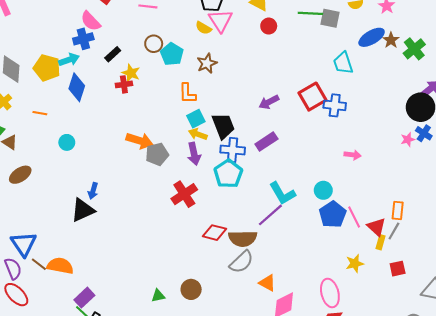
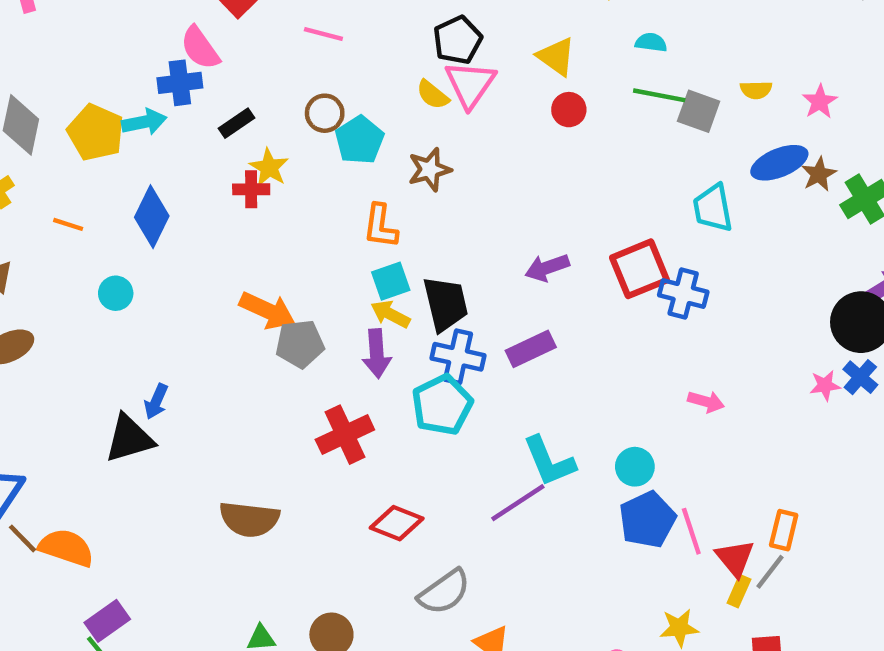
blue diamond: (77, 87) -> (152, 217), moved
brown semicircle: (243, 239) -> (249, 519), moved

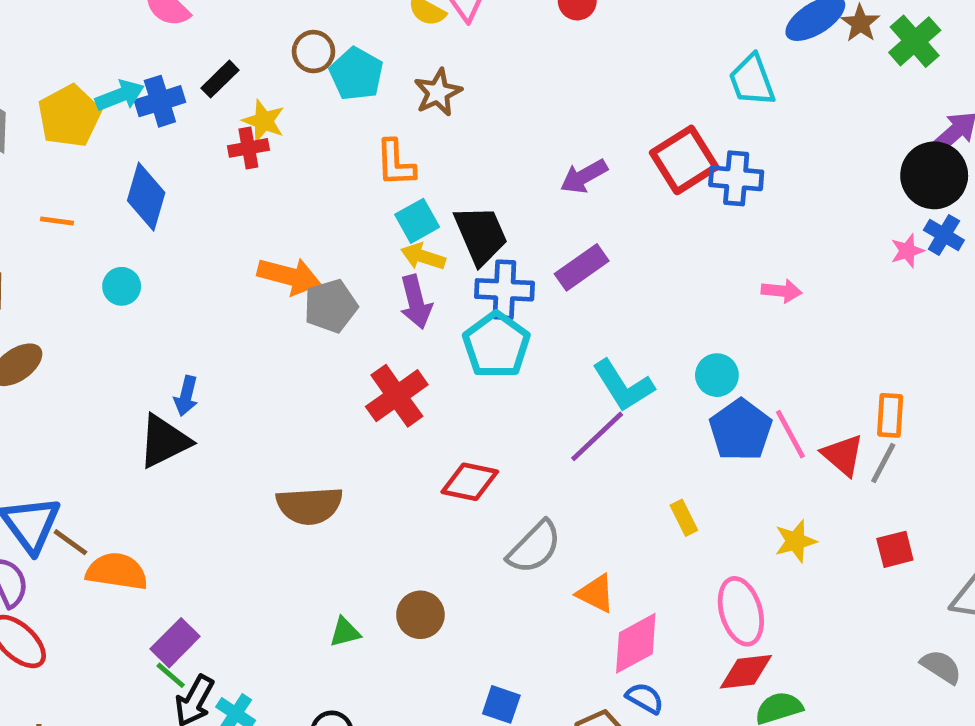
blue cross: (180, 83) -> (160, 101), moved
yellow pentagon: (96, 132) -> (69, 116), turned 30
brown line: (23, 538) -> (70, 542), moved
yellow rectangle: (739, 591) -> (684, 518), moved, turned -40

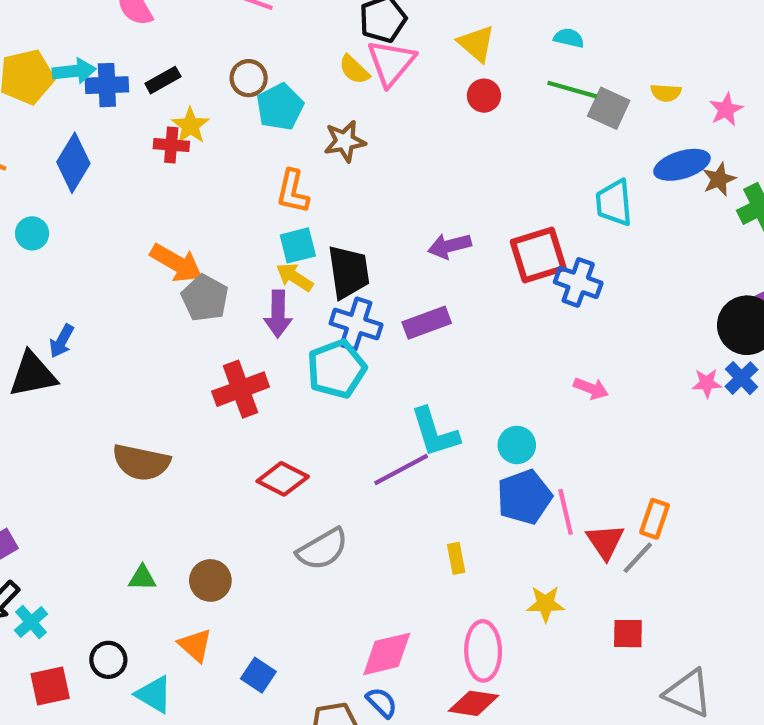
gray pentagon: (331, 306) -> (205, 298), turned 30
orange triangle: (596, 593) -> (195, 645), moved

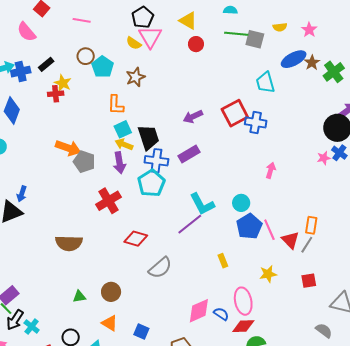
pink arrow: (591, 388) -> (271, 170), turned -84
blue semicircle: (382, 703) -> (221, 314), moved

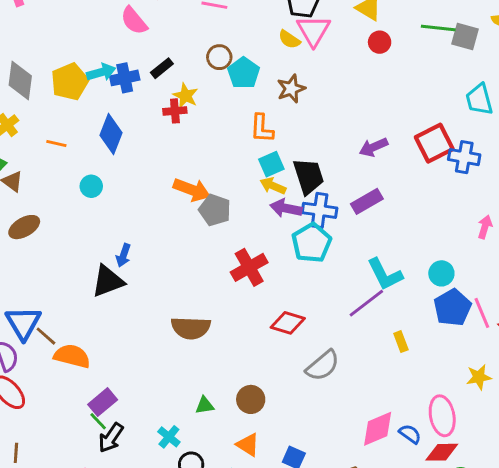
purple arrow: (119, 163) -> (286, 208), moved, turned 110
yellow rectangle: (223, 261) -> (401, 342), moved
cyan cross: (32, 326) -> (169, 437), moved

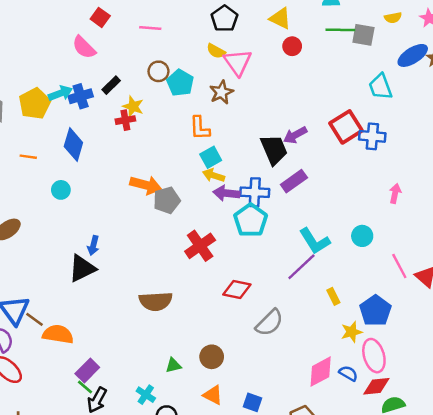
pink triangle: (313, 31) -> (238, 62), moved
black trapezoid: (309, 176) -> (274, 150), moved
gray pentagon: (215, 210) -> (167, 200), turned -30
blue pentagon: (452, 308) -> (375, 311), moved
yellow star: (479, 377) -> (352, 332), moved

